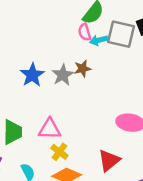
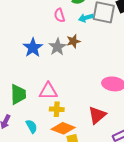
pink semicircle: (85, 32) -> (59, 15), moved
yellow cross: (59, 152) -> (57, 109), turned -32

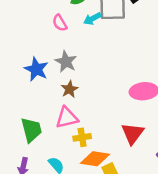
brown star: (73, 41) -> (70, 89), moved

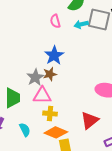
gray star: (66, 62) -> (35, 77), moved
blue star: (36, 69) -> (54, 55), moved

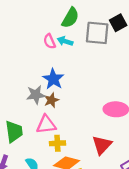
cyan arrow: (81, 24) -> (65, 41), moved, turned 40
gray star: (35, 77) -> (36, 95), moved, turned 30

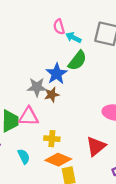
green semicircle: (70, 18) -> (77, 61), moved
pink semicircle: (50, 41) -> (59, 27), moved
pink triangle: (46, 125) -> (29, 117), moved

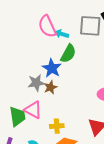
pink semicircle: (59, 27) -> (47, 26), size x1.6
pink triangle: (29, 117) -> (33, 110), turned 36

